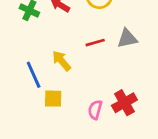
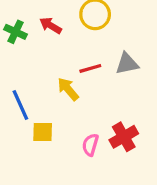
yellow arrow: (62, 61) -> (68, 89), moved

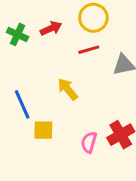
red arrow: (51, 25) -> (51, 28), turned 125
red line: (90, 68) -> (89, 50), moved

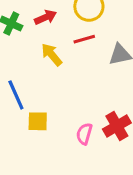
yellow arrow: (68, 89) -> (52, 55), moved

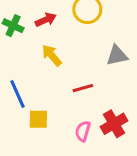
red line: (84, 39) -> (83, 88), moved

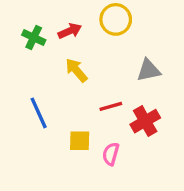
yellow square: (38, 119) -> (80, 141), moved
red cross: (114, 124) -> (145, 121), moved

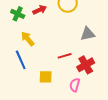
yellow arrow: (76, 70) -> (28, 39), moved
pink semicircle: (111, 154) -> (75, 85), moved

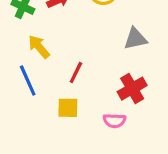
red line: (65, 56) -> (76, 72), moved, turned -48
pink semicircle: (75, 85) -> (114, 121), turned -104

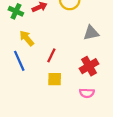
yellow square: (68, 108) -> (55, 79), moved
pink semicircle: (114, 121) -> (87, 93), moved

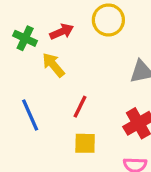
yellow arrow: (27, 38) -> (53, 65), moved

